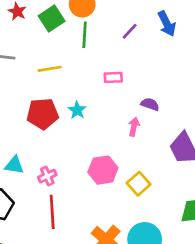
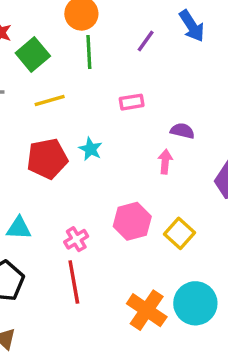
green square: (52, 18) -> (33, 55), moved
pink cross: (47, 176) -> (76, 239), moved

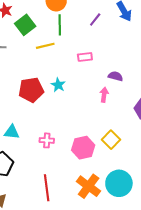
yellow line: (50, 100) -> (45, 46), moved
pink hexagon: (132, 221) -> (83, 148), moved
pink cross: (76, 239) -> (47, 140), turned 32
red line: (74, 282) -> (47, 188), moved

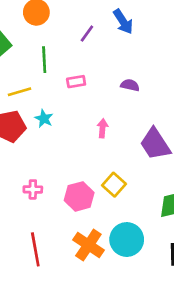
green line: (60, 25) -> (44, 60), moved
yellow line: (45, 46) -> (20, 92), moved
purple semicircle: (116, 76) -> (130, 85), moved

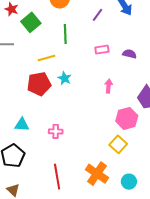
pink rectangle: (76, 82) -> (102, 50), moved
yellow square: (114, 185) -> (118, 144), moved
pink hexagon: (79, 196) -> (127, 118), moved
cyan circle: (127, 240) -> (129, 182), moved, size x0.6

